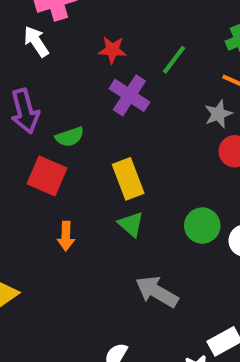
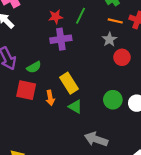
red star: (112, 50) -> (56, 17), moved
purple cross: (129, 95) -> (61, 39), turned -30
orange arrow: (66, 236) -> (50, 98), moved

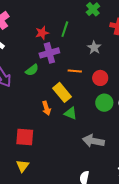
orange line: (115, 21) -> (75, 71), moved
red circle: (122, 57) -> (100, 78), moved
green semicircle: (34, 67) -> (32, 70), moved
red square: (26, 90) -> (25, 137), moved

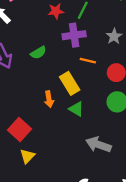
purple cross: (49, 53) -> (74, 35), moved
red square: (25, 137) -> (19, 129), turned 30
yellow triangle: (23, 166) -> (27, 156), moved

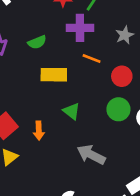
yellow rectangle: (70, 83) -> (54, 75), moved, turned -65
orange arrow: (49, 99) -> (39, 131), moved

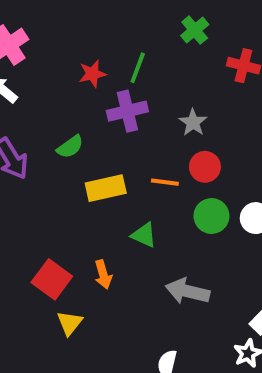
gray star: (125, 35) -> (193, 122), moved
orange line: (92, 58) -> (165, 182), moved

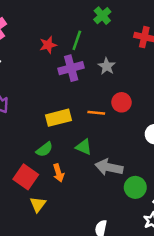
green cross: (195, 30) -> (102, 16), moved
gray star: (193, 122) -> (107, 66), moved
green semicircle: (70, 147) -> (44, 149), moved
green circle: (211, 216) -> (135, 187), moved
gray arrow: (187, 291) -> (109, 167), moved

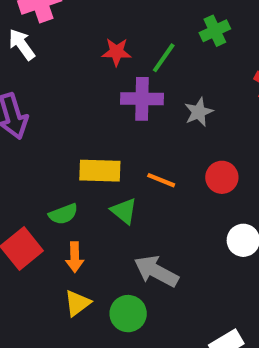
red circle: (121, 102) -> (222, 177), moved
green triangle: (84, 147) -> (124, 211), moved
green circle: (135, 187) -> (128, 314), moved
yellow triangle: (38, 204) -> (77, 303), moved

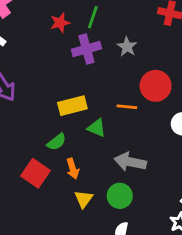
red circle: (222, 177) -> (156, 86), size x1.4
orange line: (161, 180) -> (127, 107), moved

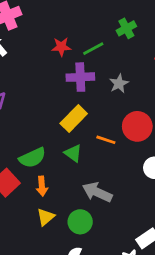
green line: (93, 17) -> (93, 49), turned 30
yellow rectangle: (72, 106) -> (74, 118), moved, turned -44
green semicircle: (57, 142) -> (32, 158), size x1.4

